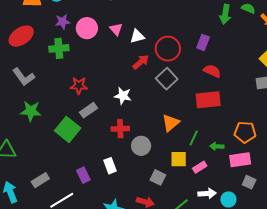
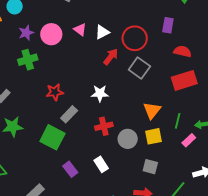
yellow square: (179, 159) -> (154, 136), moved
pink rectangle: (200, 167) -> (189, 140), moved
purple rectangle: (83, 175) -> (70, 169), moved

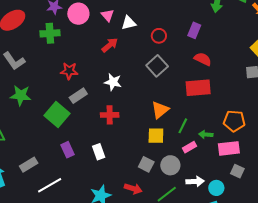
red circle: (135, 38) -> (159, 36), size x0.6
red arrow: (111, 57) -> (110, 45), moved
gray circle: (128, 139) -> (170, 165), moved

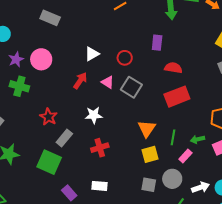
pink triangle: (108, 15) -> (108, 82), moved
green cross: (50, 33) -> (19, 86), turned 36
red star: (69, 71) -> (48, 117), turned -30
white rectangle: (99, 152) -> (100, 186), turned -49

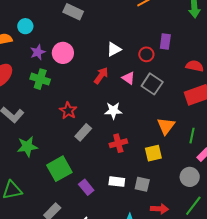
purple rectangle: (157, 43) -> (165, 42), moved
yellow square: (150, 154) -> (153, 153), moved
green square: (49, 162) -> (59, 169), moved, turned 35
gray square: (149, 185) -> (142, 184), moved

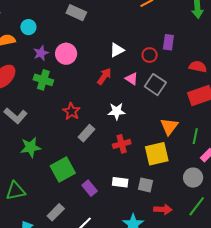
yellow square: (153, 153) -> (157, 154), size x1.4

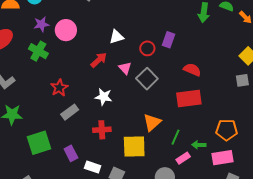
purple rectangle: (90, 188) -> (71, 153), moved

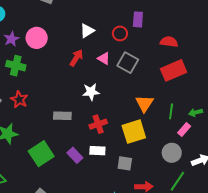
red star: (59, 88) -> (19, 99), moved
gray rectangle: (70, 112) -> (62, 116), turned 54
white rectangle: (93, 167) -> (97, 151), moved

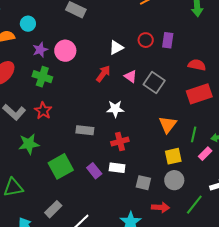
red circle: (120, 33) -> (146, 40), moved
yellow square: (134, 132) -> (173, 156), moved, size x0.7
gray circle: (172, 153) -> (174, 180), moved

